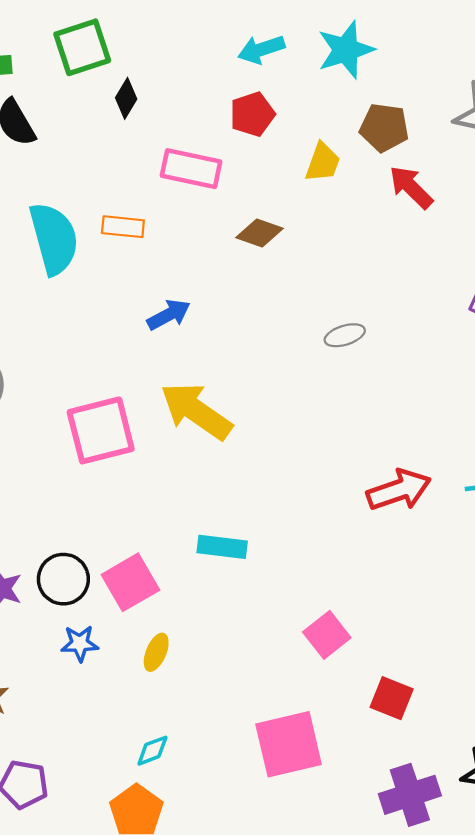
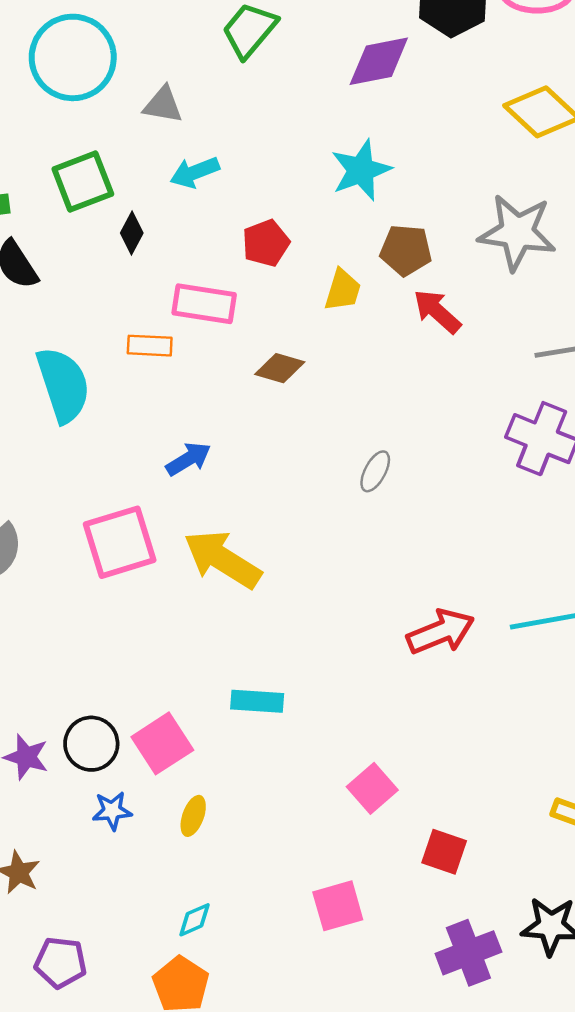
cyan arrow: (261, 49) -> (195, 172), moved
orange rectangle: (123, 227) -> (150, 346), moved
gray ellipse: (345, 335) -> (375, 471), turned -42
pink square: (101, 430) -> (120, 542), moved
pink square: (289, 744) -> (338, 906), size x0.7

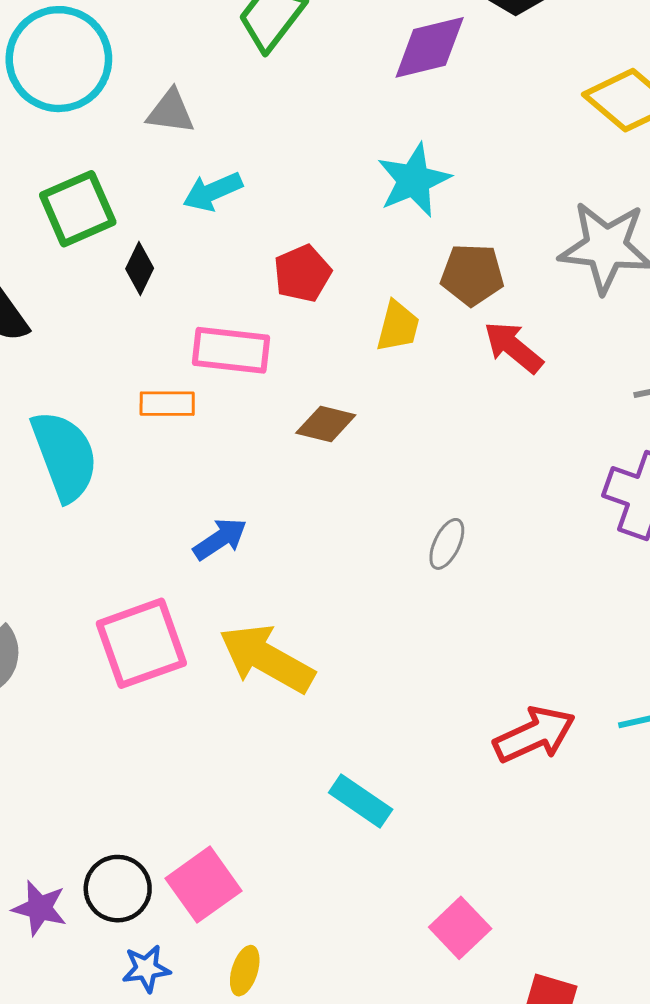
cyan rectangle: (257, 701) -> (361, 801), moved, turned 33

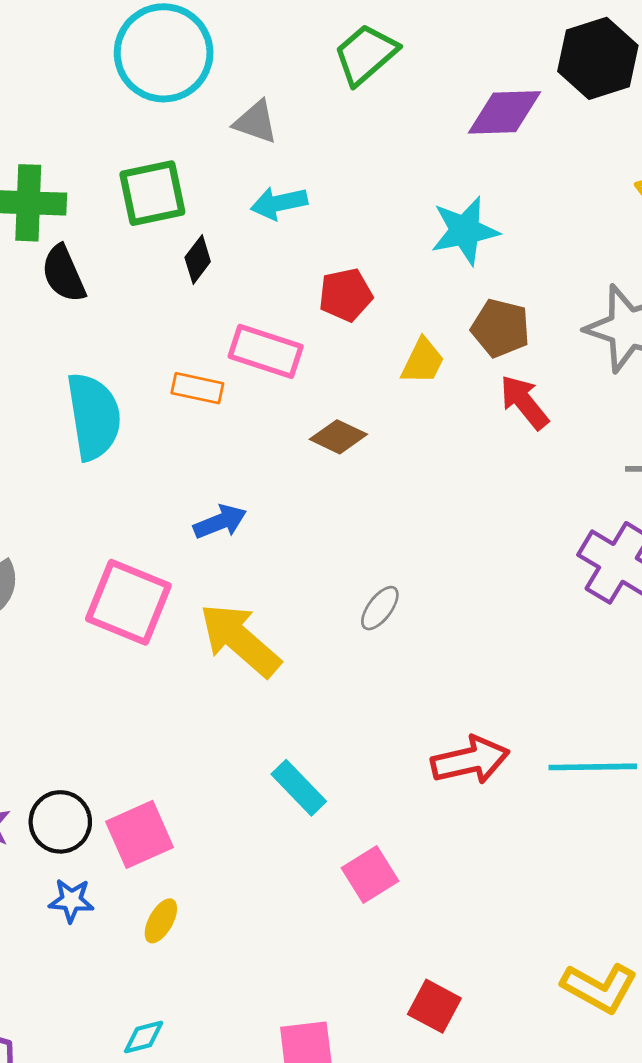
gray ellipse: (447, 544) -> (380, 608), moved
pink square: (141, 643) -> (128, 602), turned 30
pink square: (460, 928) -> (370, 874), moved

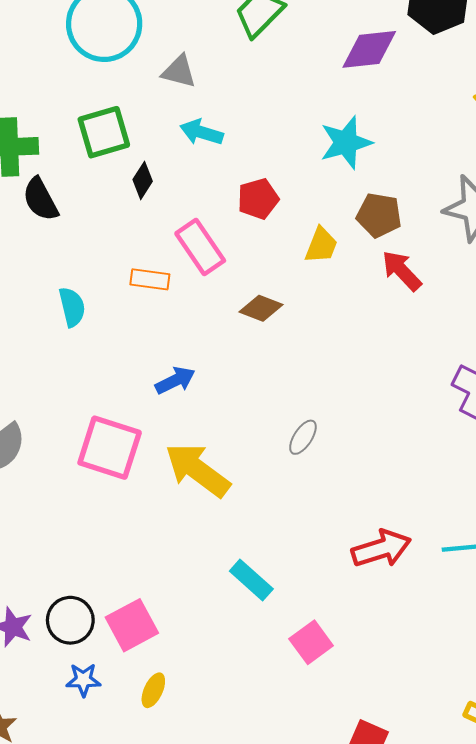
cyan arrow: (279, 203) -> (202, 132), turned 33
pink rectangle: (266, 351) -> (200, 247), turned 42
cyan semicircle: (94, 416) -> (72, 307), size x0.6

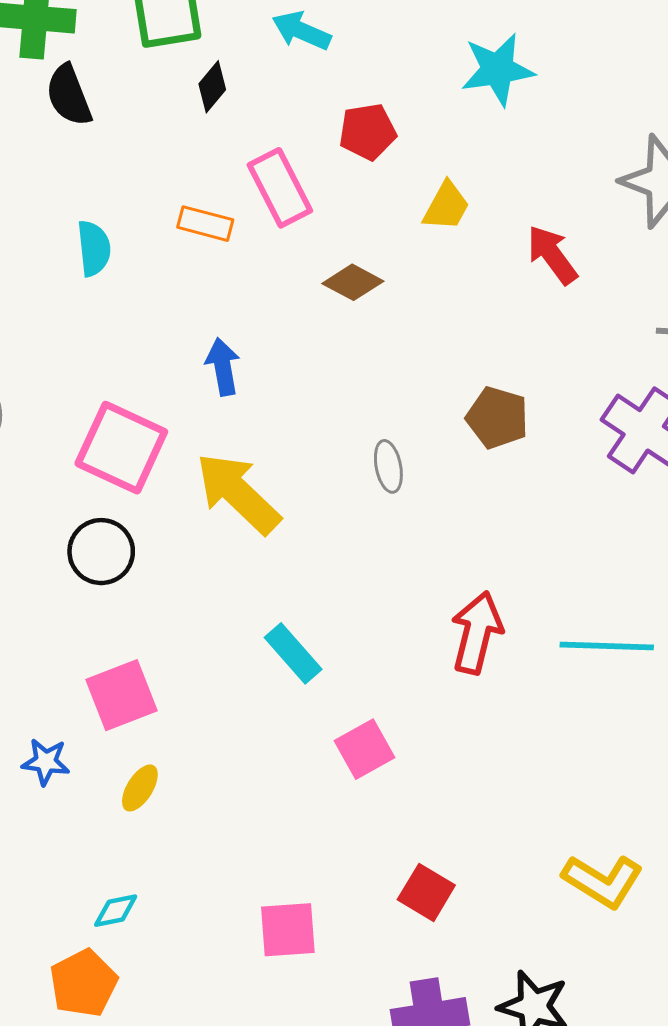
brown pentagon: (379, 215) -> (497, 418), moved
blue arrow: (175, 380) -> (223, 367), turned -81
gray ellipse: (303, 437) -> (388, 466), turned -51
red arrow: (381, 549) -> (477, 633), turned -66
black circle: (70, 620) -> (101, 552), moved

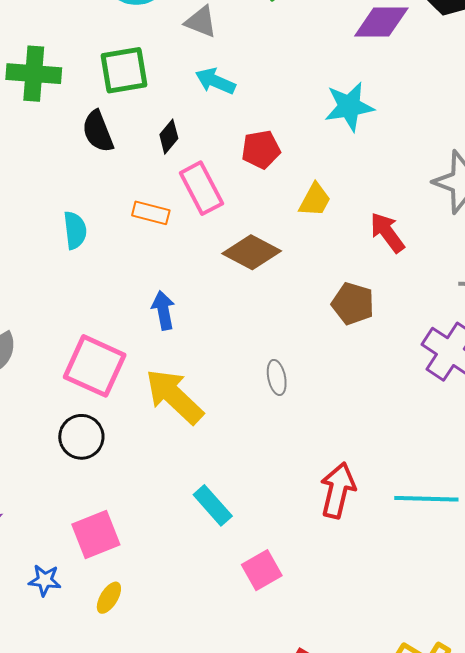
black diamond: (212, 87) -> (169, 137), moved
black semicircle: (69, 95) -> (98, 131), moved
brown diamond: (353, 282) -> (252, 252), size x1.4
brown pentagon: (497, 418) -> (353, 304), moved

